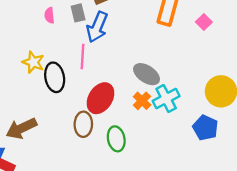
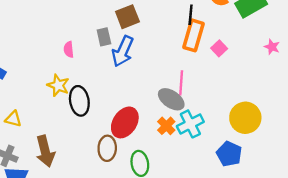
pink semicircle: (49, 15) -> (69, 49), moved
pink square: (204, 22) -> (219, 48), moved
pink line: (82, 56) -> (181, 83), moved
brown arrow: (21, 128) -> (45, 151), turned -80

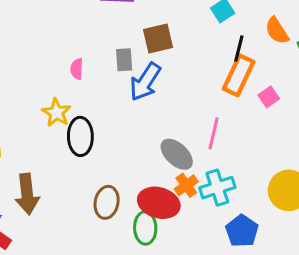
gray ellipse: (171, 99) -> (177, 154), moved
red ellipse: (125, 122) -> (159, 203), moved, turned 64
blue pentagon: (229, 154) -> (242, 231), moved

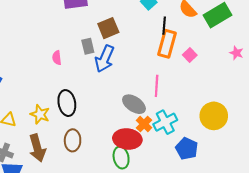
yellow star: (56, 113) -> (40, 114), moved
brown ellipse: (107, 202) -> (73, 140), moved

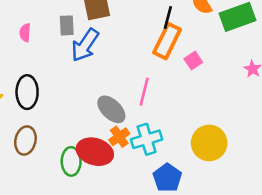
green ellipse: (121, 158) -> (71, 161), moved

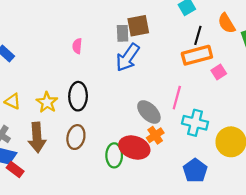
gray rectangle: (67, 25) -> (123, 33), moved
orange rectangle: (167, 41) -> (197, 55), turned 48
cyan cross: (147, 139) -> (195, 123), moved, turned 30

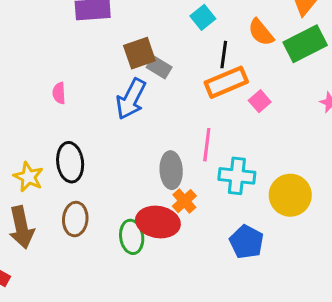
gray rectangle: (123, 33) -> (159, 67), moved, turned -49
gray ellipse: (149, 112) -> (171, 170), turned 50

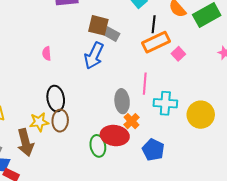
brown square: (139, 53) -> (98, 25), turned 35
yellow star: (28, 177) -> (39, 122), moved, turned -30
brown ellipse: (75, 219) -> (60, 121), moved
blue pentagon: (247, 242) -> (153, 150), moved

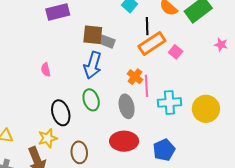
brown ellipse: (60, 121) -> (79, 152), moved
orange cross: (132, 121) -> (135, 77), moved
green ellipse: (98, 146) -> (91, 100), moved
blue pentagon: (153, 150) -> (164, 150), turned 30

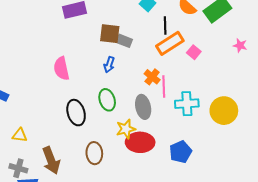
blue arrow: (93, 65) -> (109, 65), size x0.6
pink semicircle: (46, 70) -> (61, 68), size x1.6
yellow star: (48, 138) -> (126, 129), moved

